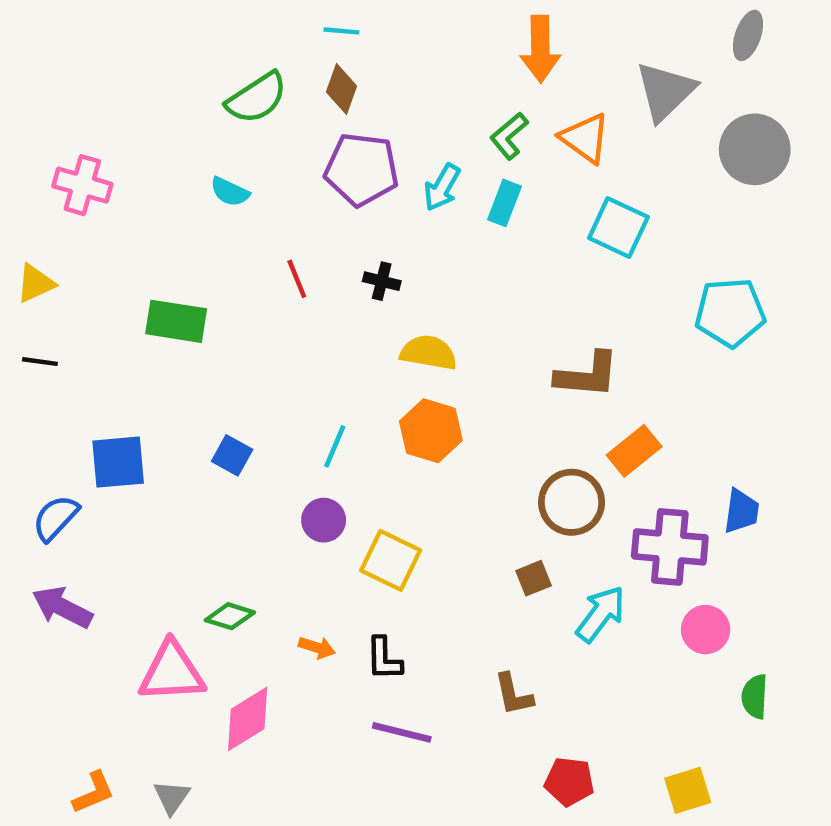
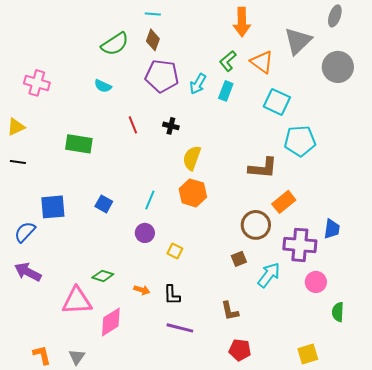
cyan pentagon: (730, 312) -> (300, 141), moved
yellow semicircle: (429, 353) -> (192, 158), turned -80
yellow square: (391, 560) -> (175, 251), size x0.6
red pentagon: (569, 781) -> (240, 350), moved
orange L-shape: (94, 793) -> (42, 355), turned -80

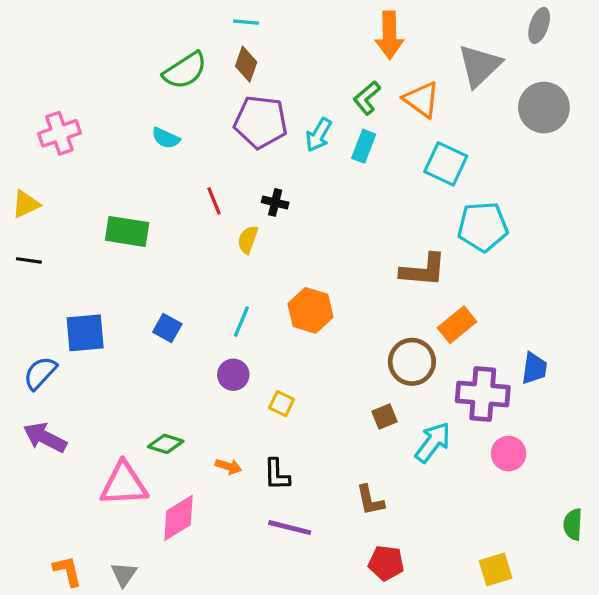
pink cross: (37, 83) -> (59, 133), turned -35
yellow semicircle: (192, 158) -> (248, 239), moved, size x0.7
green semicircle: (338, 312) -> (573, 524), moved

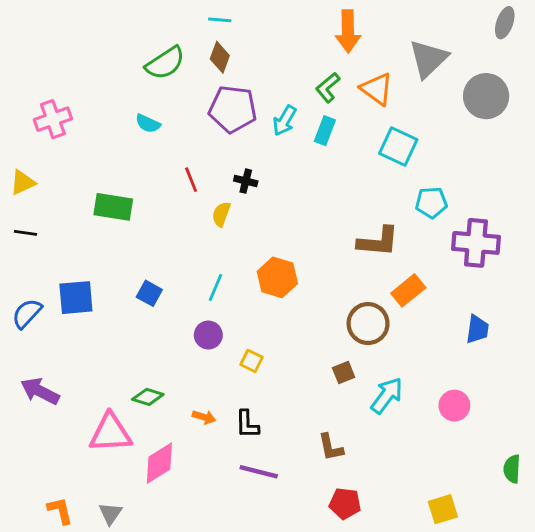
gray ellipse: (539, 25) -> (505, 23), moved
cyan pentagon: (483, 227) -> (431, 203), size x0.7
blue semicircle: (40, 373) -> (27, 313), moved
purple cross: (483, 394) -> (476, 243), moved

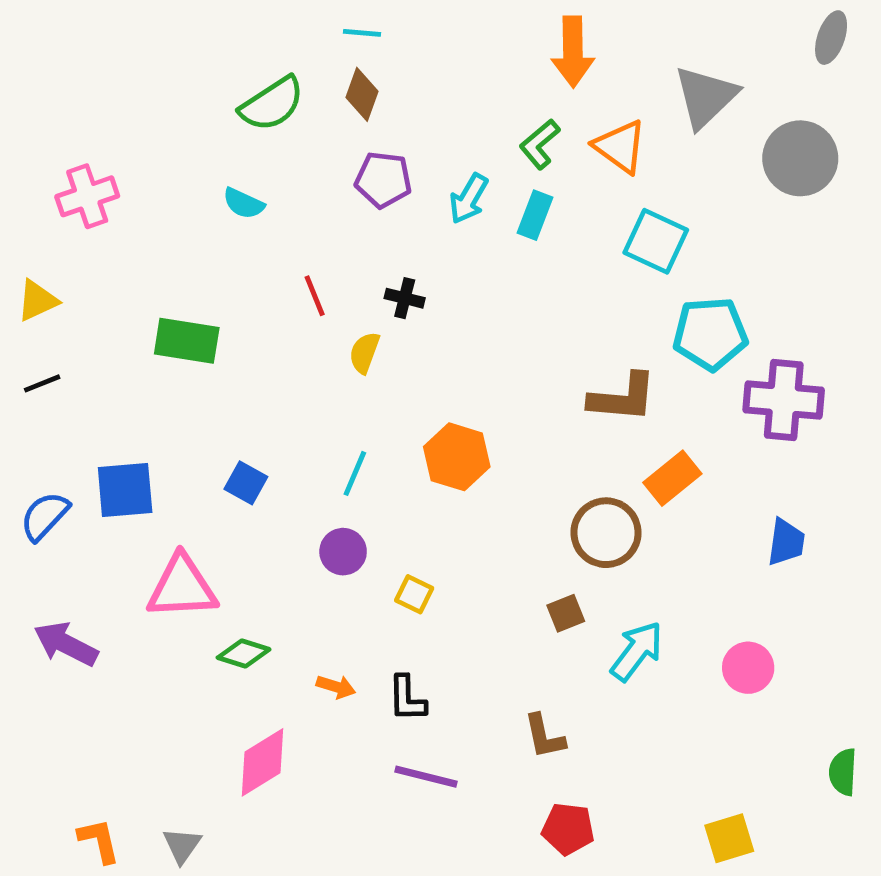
purple pentagon: (233, 109) -> (383, 180), size x0.7
cyan pentagon: (431, 203) -> (710, 334), size x1.4
black line: (26, 233) -> (42, 383), turned -30
pink triangle: (110, 433) -> (182, 587), moved

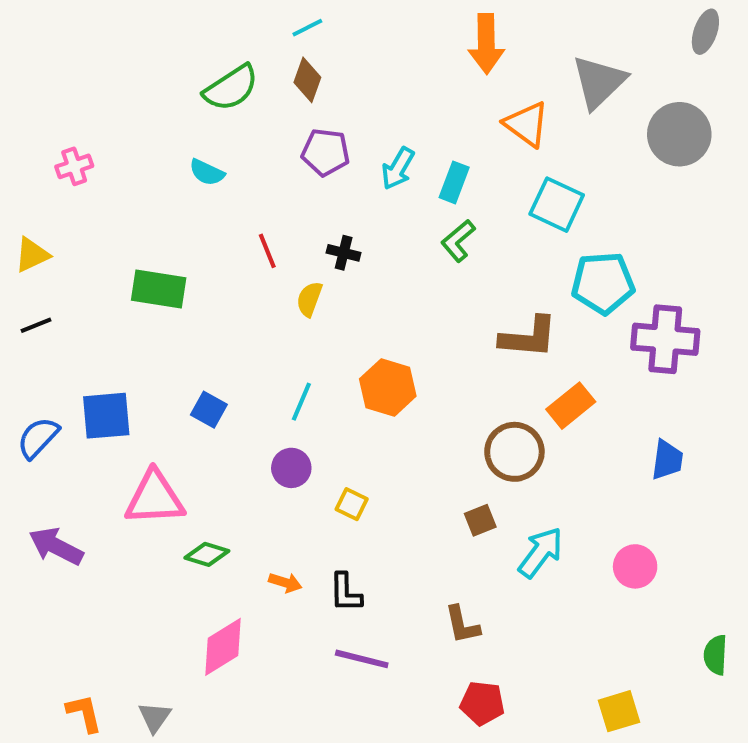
cyan line: (362, 33) -> (307, 28), turned -32
green L-shape: (540, 144) -> (458, 241), moved
pink cross: (87, 196) -> (74, 166), size x0.7

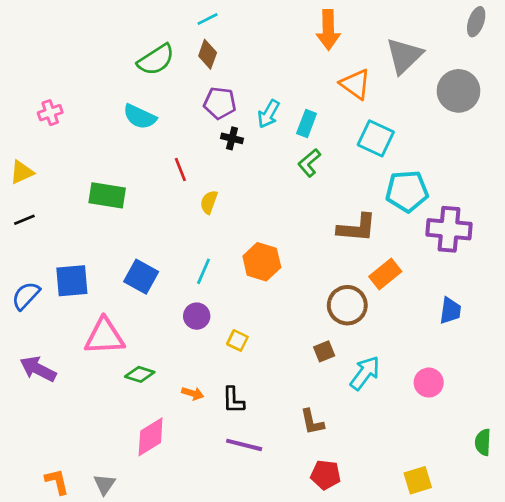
cyan semicircle: (207, 172) -> (140, 117), size x1.4
black cross: (344, 253) -> (232, 138), moved
blue square: (209, 410) -> (141, 277), size x1.4

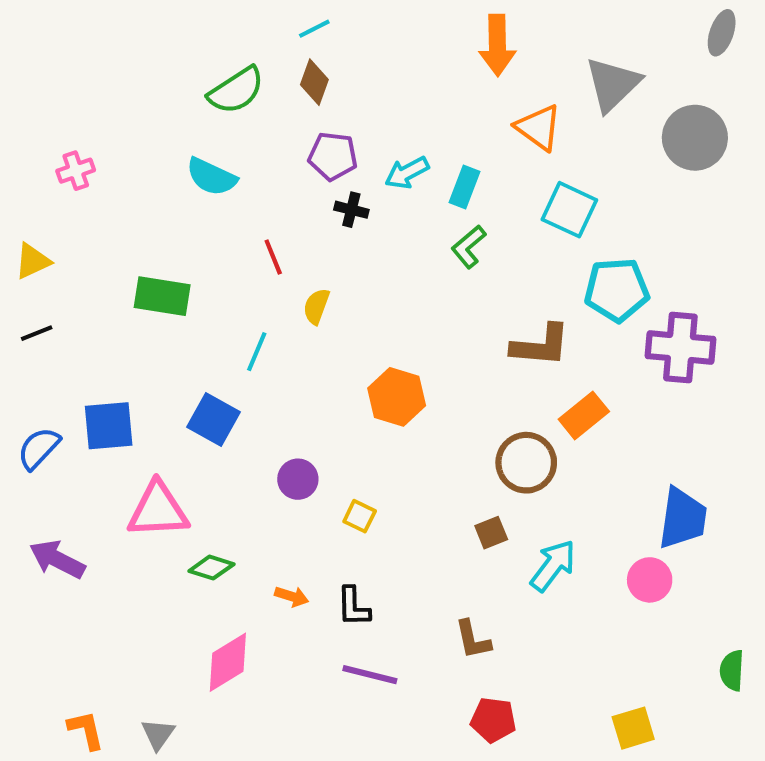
cyan arrow: (269, 114) -> (407, 173), turned 32
cyan line: (203, 271) -> (257, 352), moved
blue trapezoid: (450, 311) -> (683, 518), moved, size x1.5

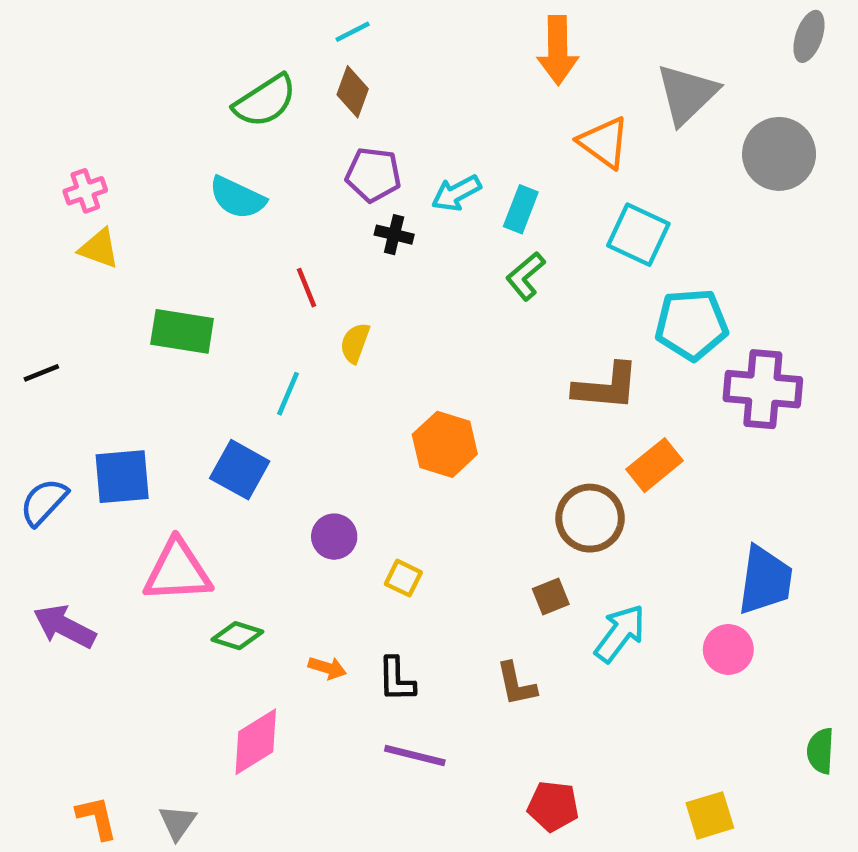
yellow triangle: (33, 261) -> (99, 248), moved, turned 45
brown L-shape: (473, 640) -> (516, 684), moved

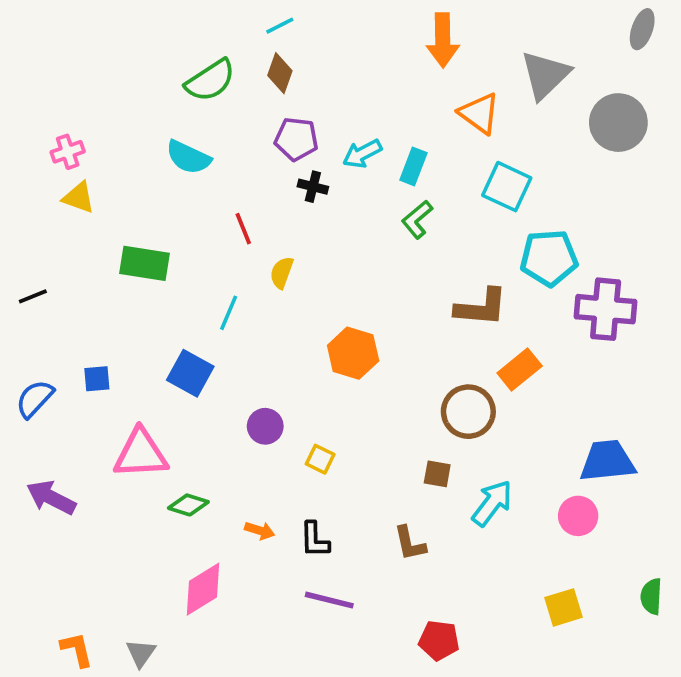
blue square: (122, 477) -> (97, 379), size x0.6
blue trapezoid: (765, 580) -> (607, 461), turned -104
brown square: (551, 596) -> (437, 474), turned 32
yellow square: (710, 815) -> (563, 607), moved

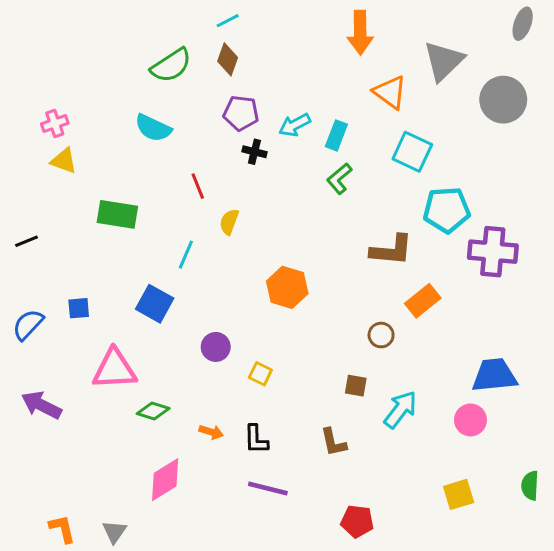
brown circle: (468, 412) -> (381, 335), size x0.6

